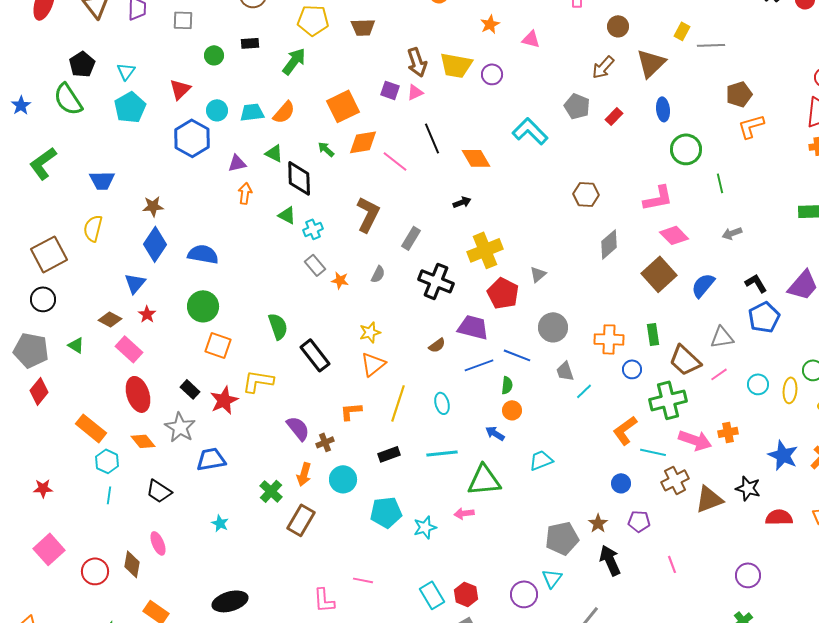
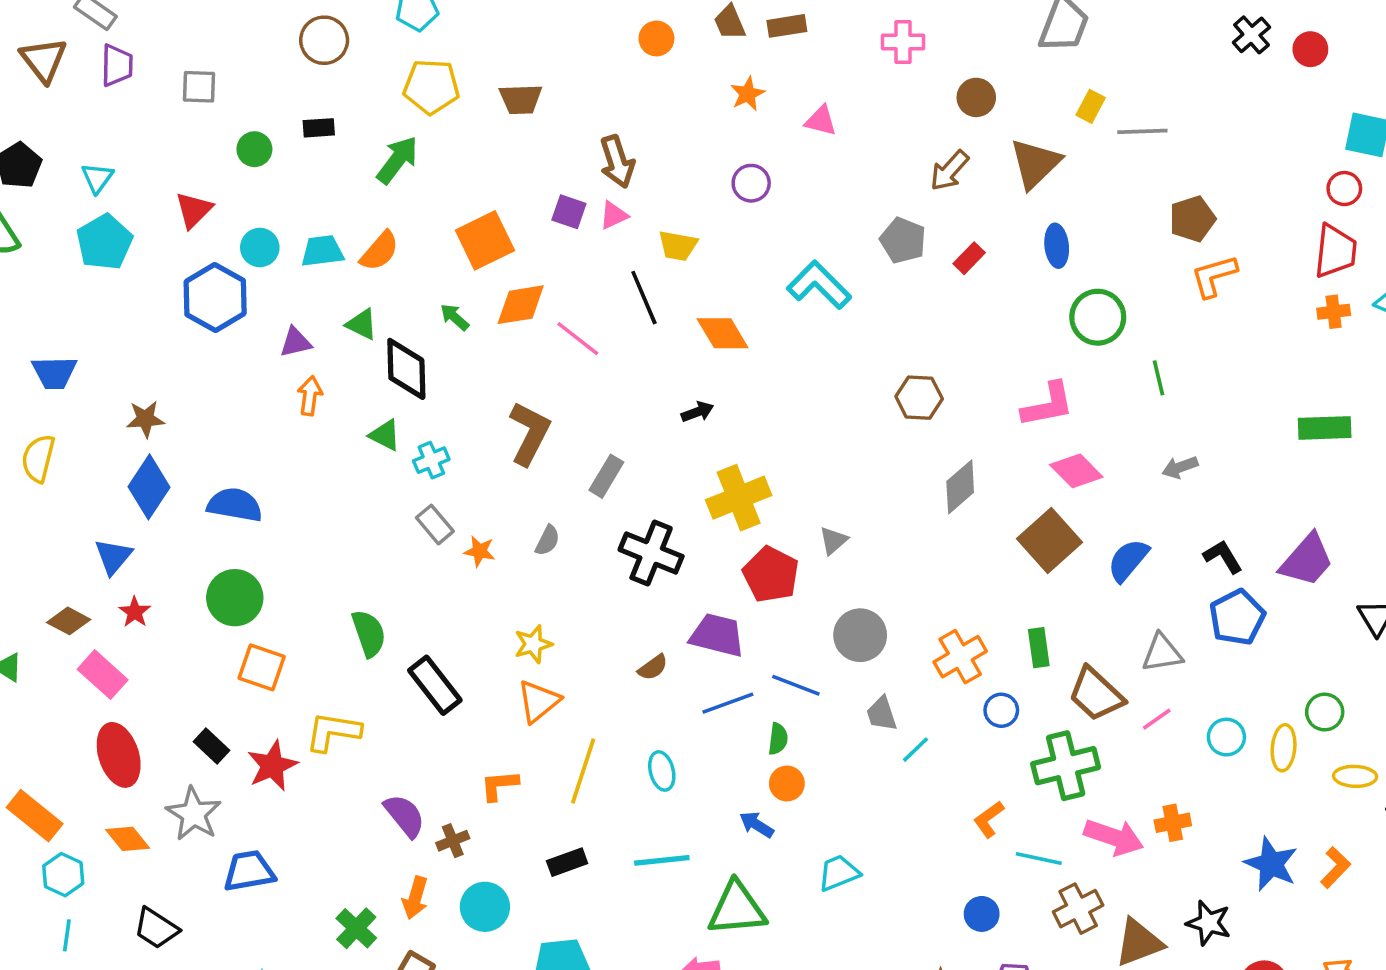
yellow trapezoid: (456, 65) -> (678, 246), moved, size x0.7
orange cross: (609, 339) -> (960, 657), turned -32
orange L-shape: (625, 430) -> (989, 819), size x0.7

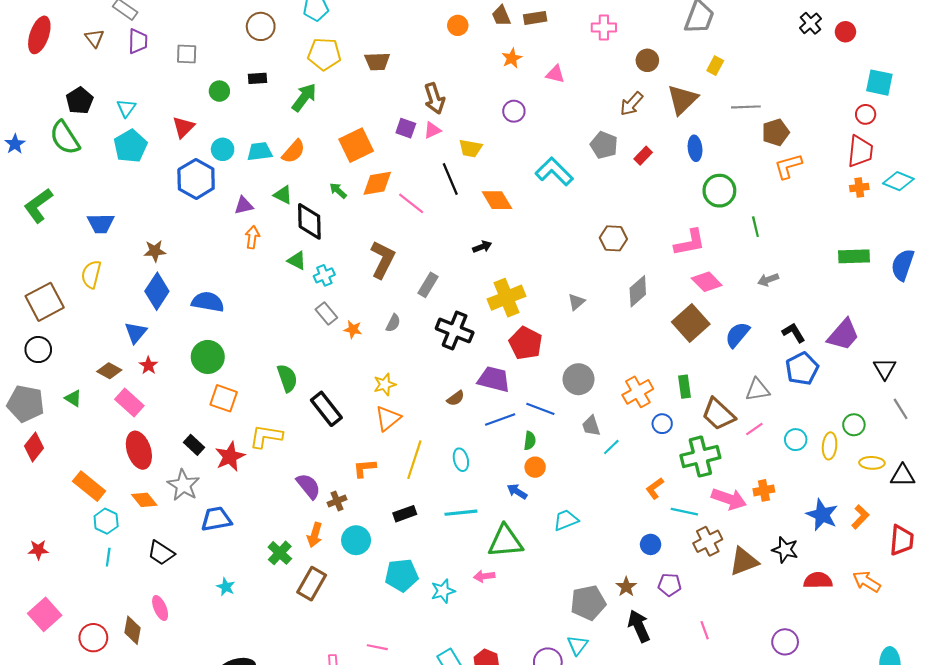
brown triangle: (44, 60) -> (94, 38), size x0.7
gray line: (1142, 131) -> (746, 107), moved
gray triangle: (833, 541) -> (576, 302), moved

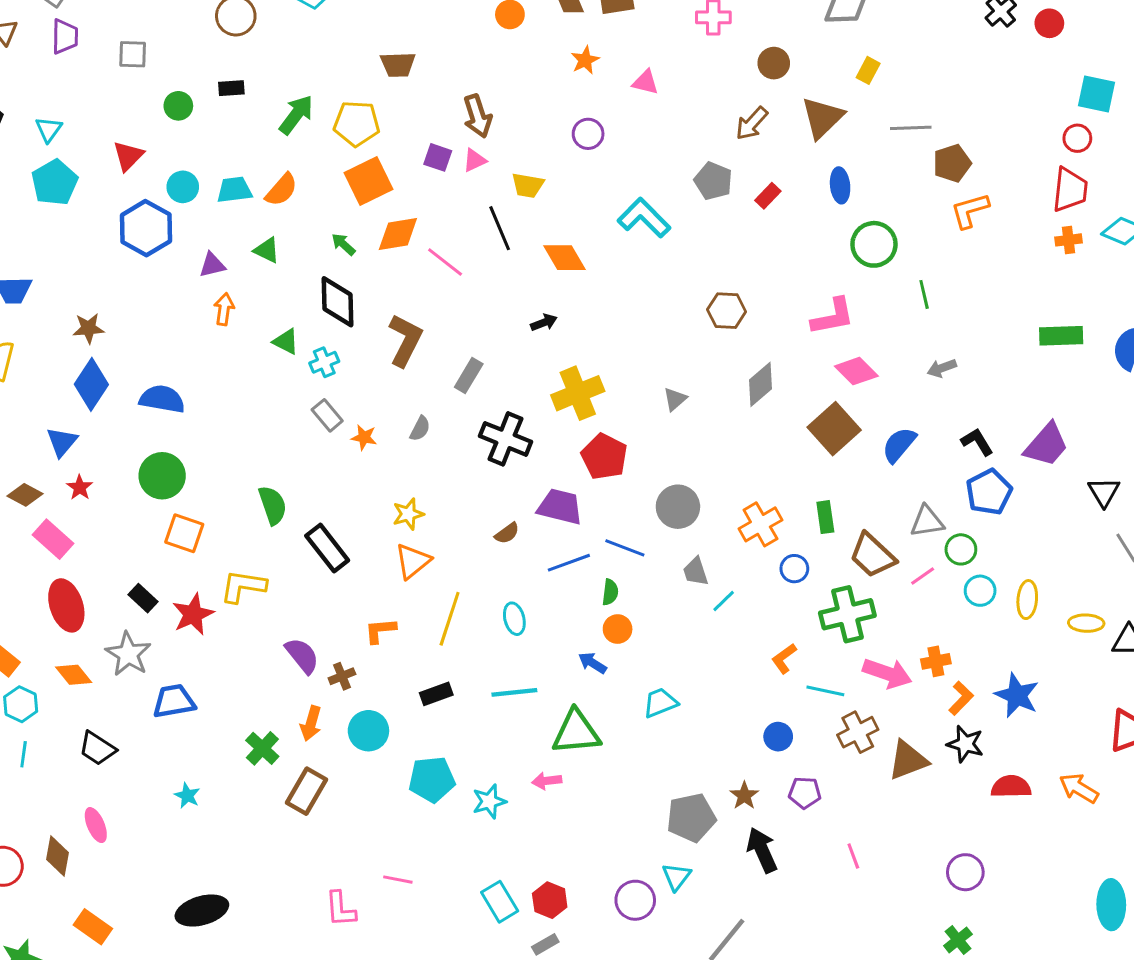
yellow pentagon: (324, 54) -> (357, 124), moved
black diamond: (309, 221) -> (337, 302), moved
green circle: (854, 425) -> (961, 549), moved
orange L-shape: (860, 517) -> (961, 698), moved

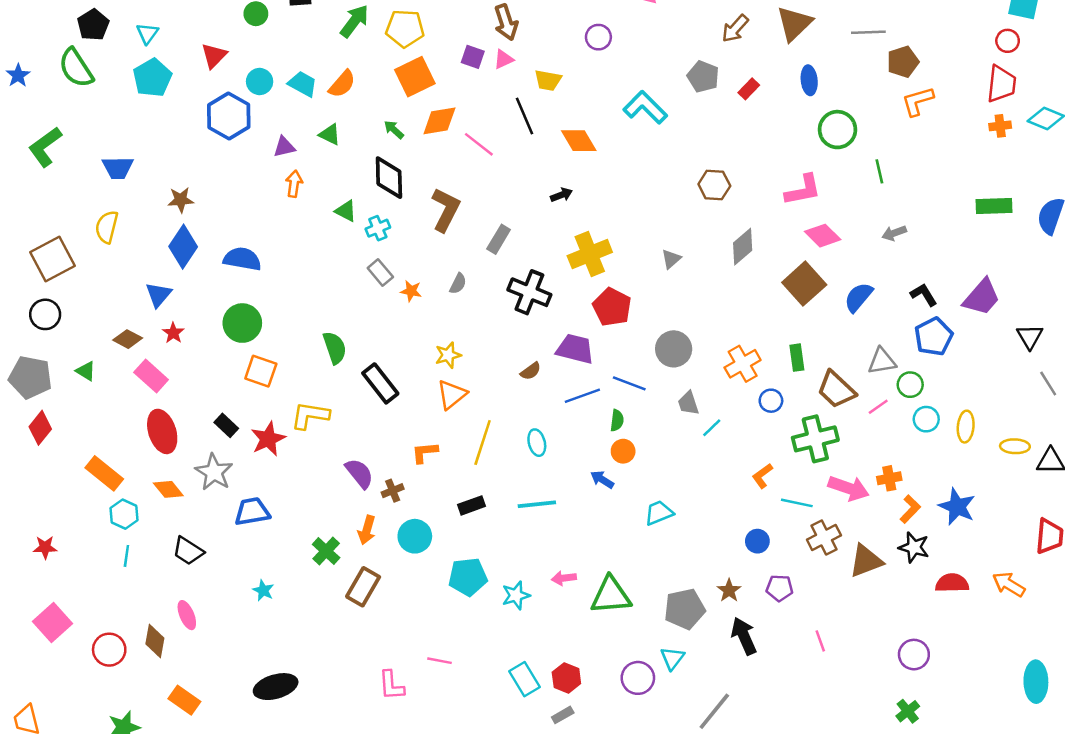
cyan trapezoid: (234, 190) -> (303, 84), turned 36
green triangle: (576, 732) -> (611, 595), moved

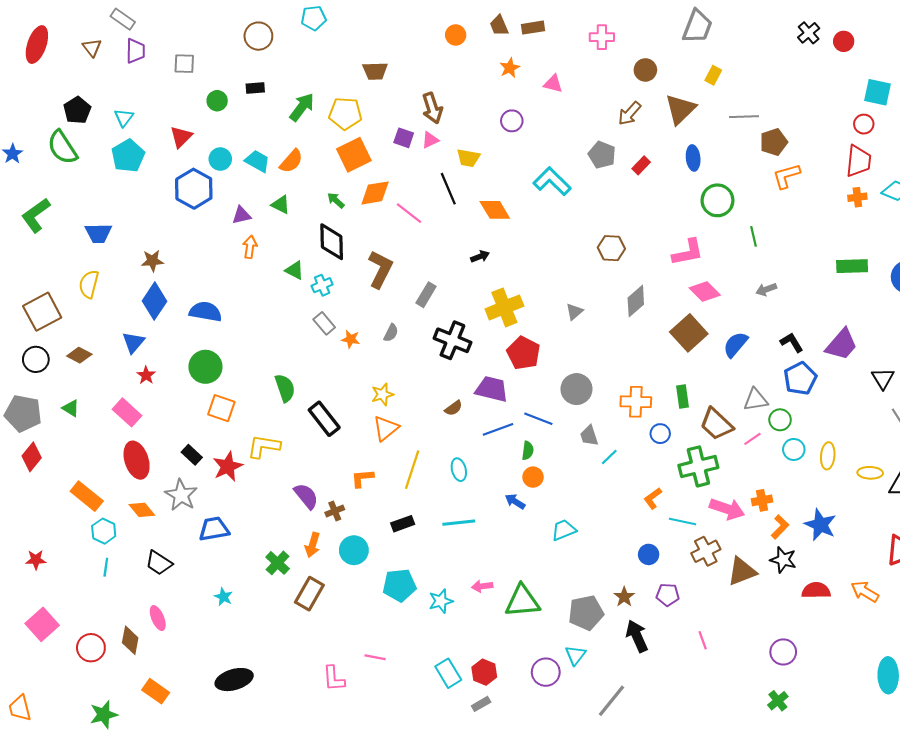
brown diamond: (128, 339) -> (79, 355), moved
orange cross: (743, 364) -> (636, 402), turned 32

